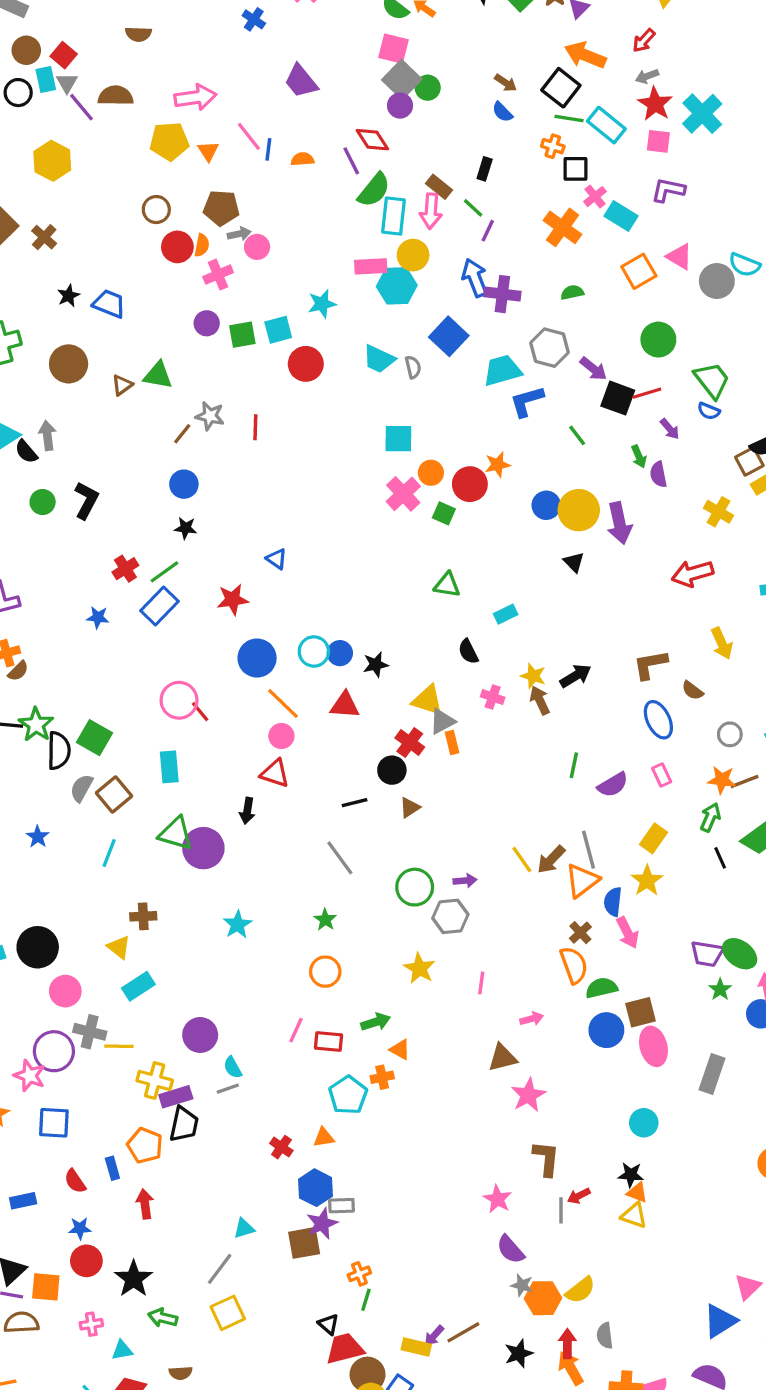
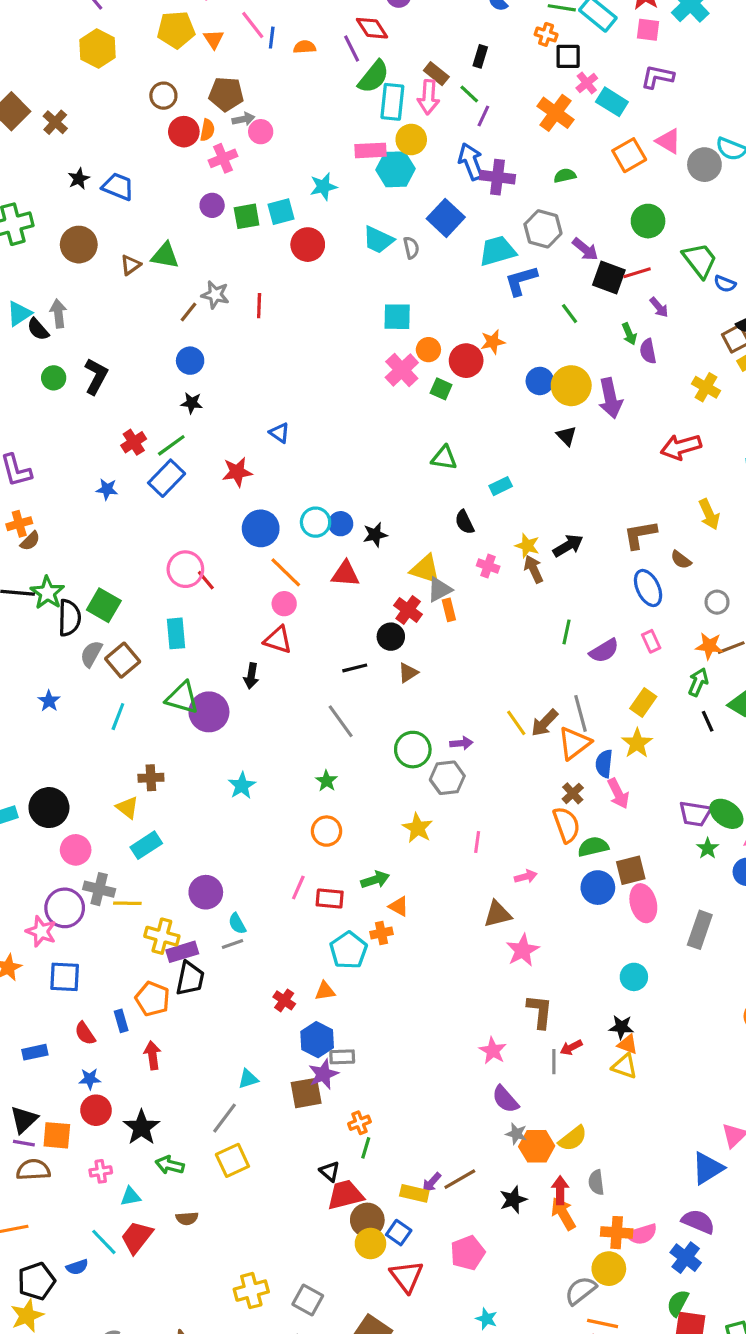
yellow hexagon: (52, 161) -> (98, 49), moved
blue semicircle: (709, 411) -> (725, 284), moved

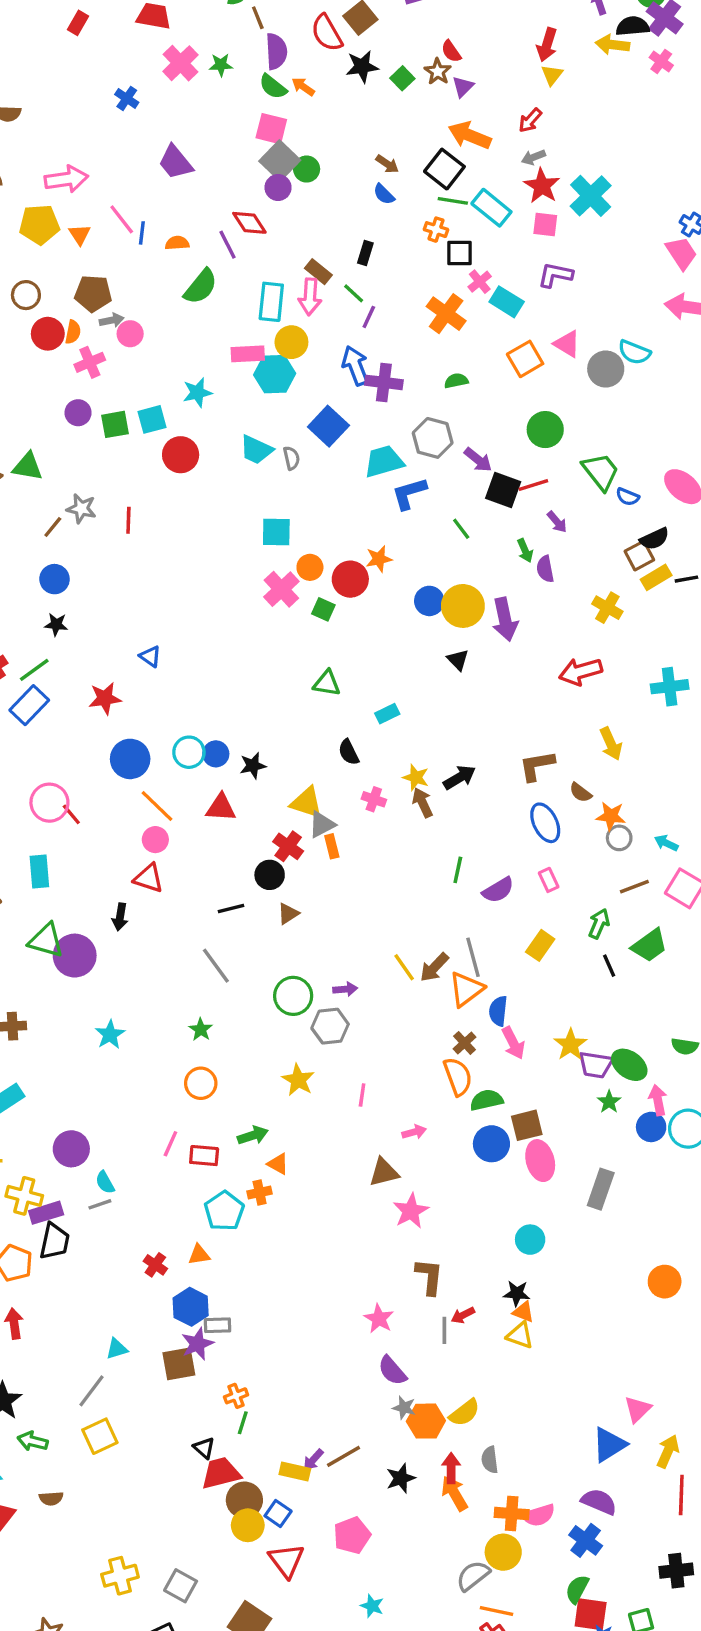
green semicircle: (374, 77) -> (201, 287), moved
orange star: (709, 646) -> (611, 816), moved
yellow star: (637, 743) -> (570, 1045), moved

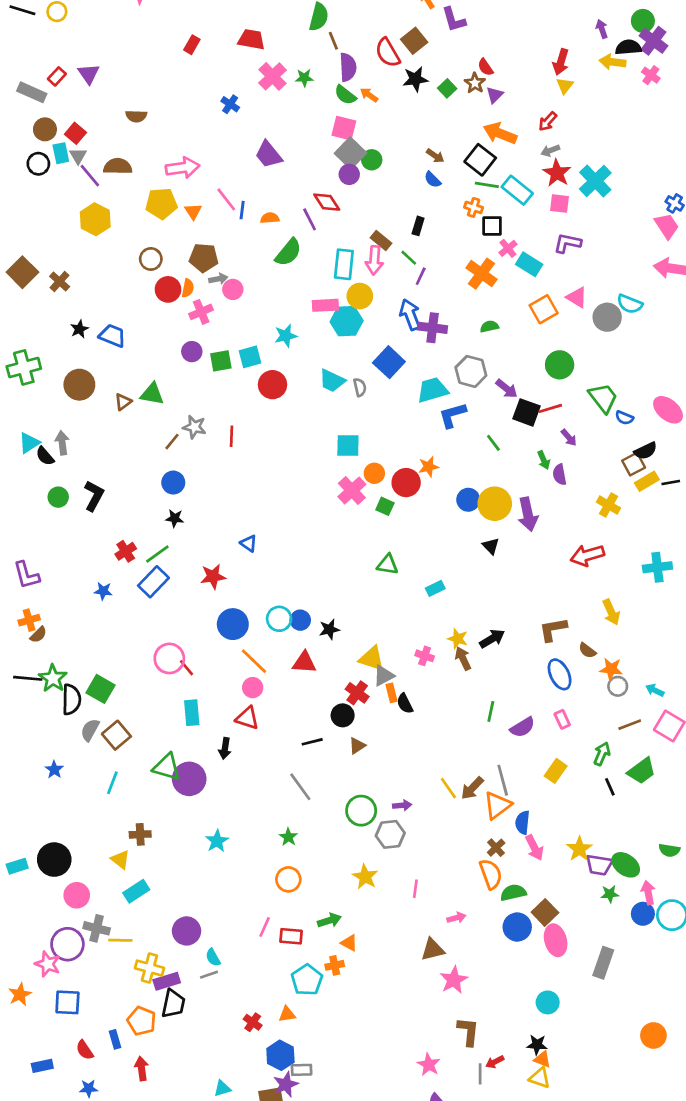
black semicircle: (349, 752) -> (405, 703), moved
cyan rectangle: (39, 872) -> (192, 713), moved
green star: (609, 1102) -> (610, 894), turned 30
brown square: (527, 1125) -> (545, 912), turned -30

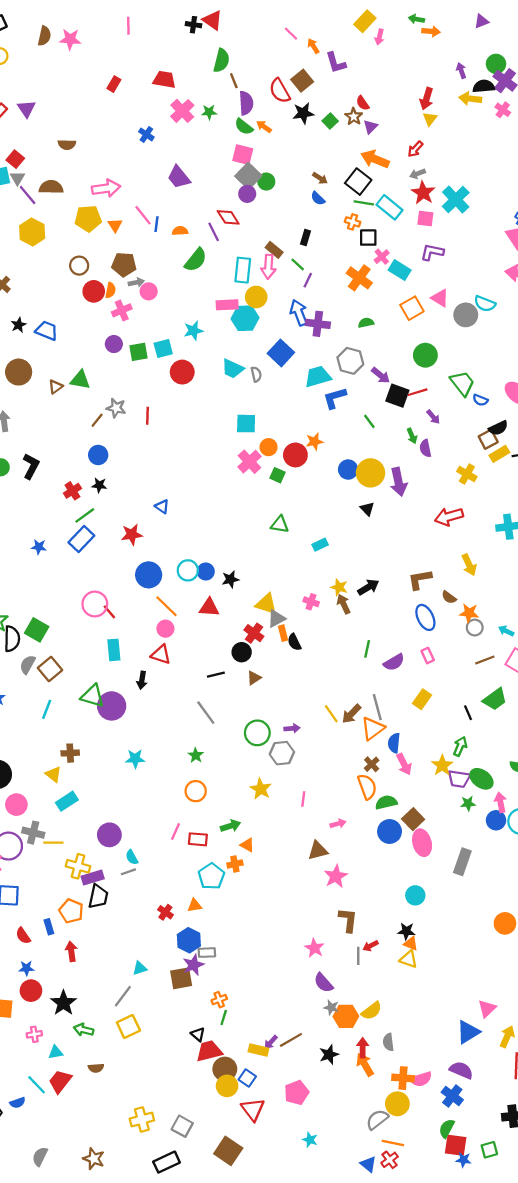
red cross: (126, 551) -> (72, 491), moved
green arrow: (602, 754) -> (460, 746), moved
cyan star: (217, 841) -> (135, 759), turned 30

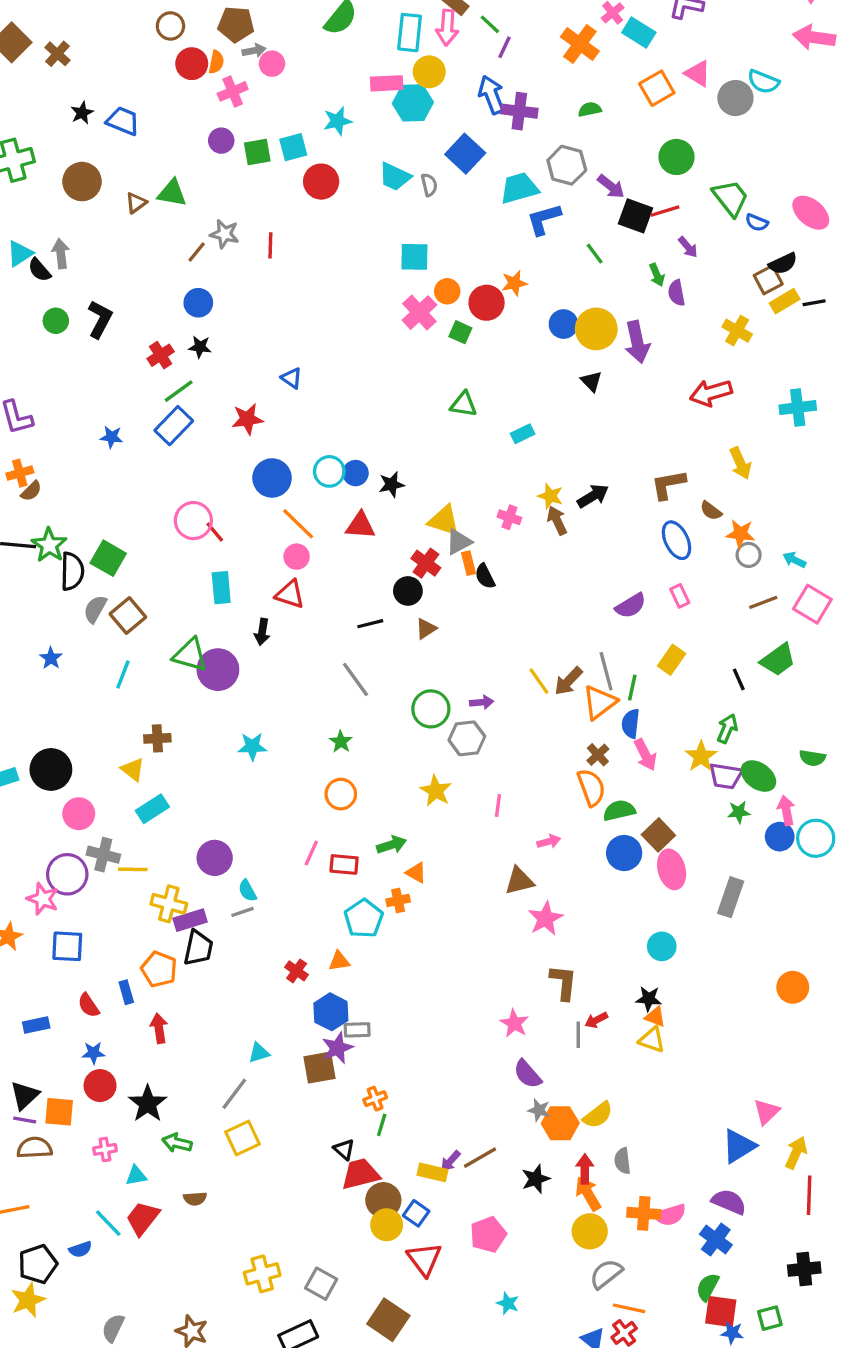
green line: (367, 649) -> (632, 688), moved
yellow circle: (397, 1104) -> (590, 1231), moved

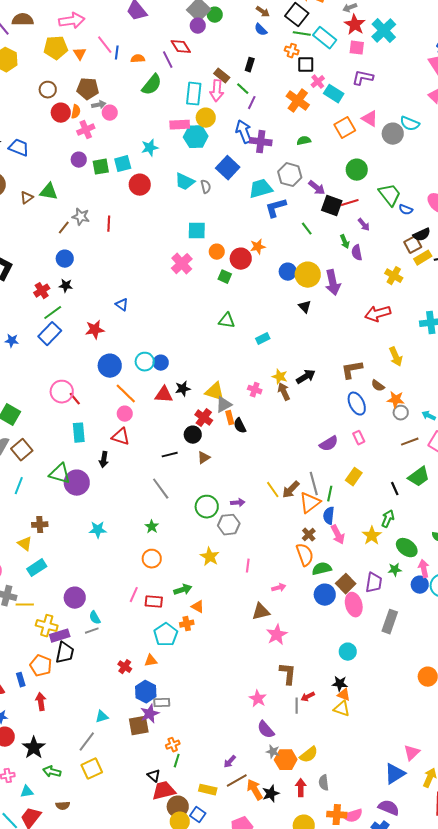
pink cross: (419, 313) -> (182, 264), moved
black star: (392, 485) -> (183, 389), moved
purple trapezoid: (726, 776) -> (374, 583), moved, turned -90
purple arrow: (450, 1161) -> (230, 762), moved
orange arrow: (588, 1194) -> (255, 790), moved

